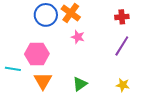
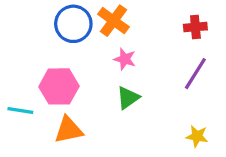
orange triangle: (43, 81) -> (69, 130), turned 48
green triangle: (80, 84) -> (128, 98), moved

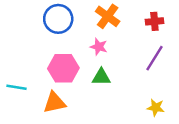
orange cross: (113, 21) -> (108, 16), moved
pink hexagon: (59, 86) -> (63, 68), moved
green triangle: (128, 98) -> (101, 77), turned 36

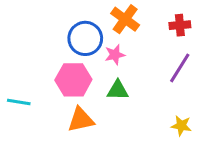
blue circle: (58, 19) -> (85, 38), moved
pink star: (99, 47) -> (115, 55), turned -30
orange triangle: (54, 102) -> (81, 120), moved

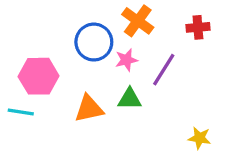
purple line: (180, 68) -> (164, 70), moved
pink hexagon: (73, 80) -> (39, 76), moved
orange triangle: (81, 120) -> (89, 109), moved

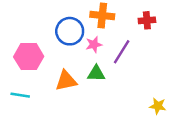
orange cross: (138, 21) -> (102, 15), turned -30
cyan line: (21, 112) -> (20, 95), moved
yellow star: (200, 138) -> (158, 106), moved

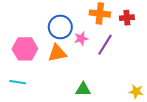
orange cross: (102, 15) -> (100, 14), moved
green triangle: (96, 73) -> (83, 89), moved
orange triangle: (66, 81) -> (57, 53), moved

